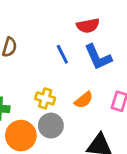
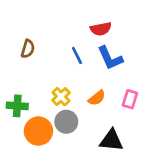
yellow cross: (45, 98) -> (61, 97), turned 30

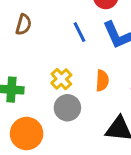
orange semicircle: (97, 98) -> (102, 81), turned -48
orange circle: (38, 131) -> (27, 134), moved

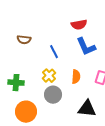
brown semicircle: (24, 25) -> (24, 40), turned 80
blue line: (80, 32) -> (54, 52), moved

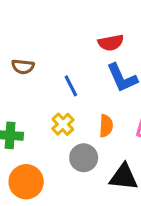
gray circle: (53, 95) -> (84, 158), moved

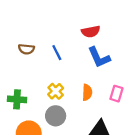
blue line: (71, 86) -> (57, 53), moved
gray circle: (84, 158) -> (56, 116), moved

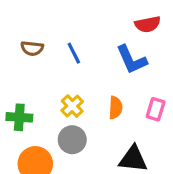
red semicircle: (91, 32) -> (148, 24), moved

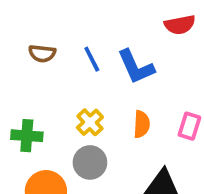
blue L-shape: (132, 60) -> (136, 67), moved

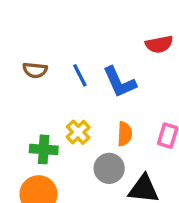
green cross: (27, 136) -> (44, 149), moved
gray circle: (90, 162) -> (109, 168), moved

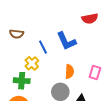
blue line: (80, 75) -> (43, 47), moved
yellow cross: (78, 132) -> (32, 63), moved

